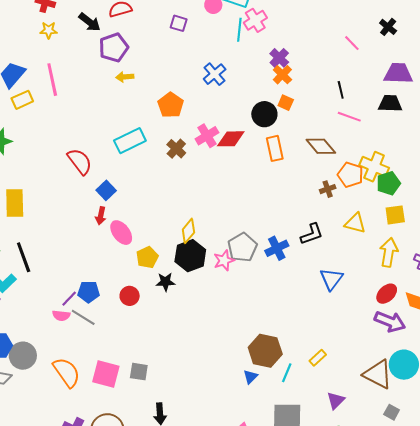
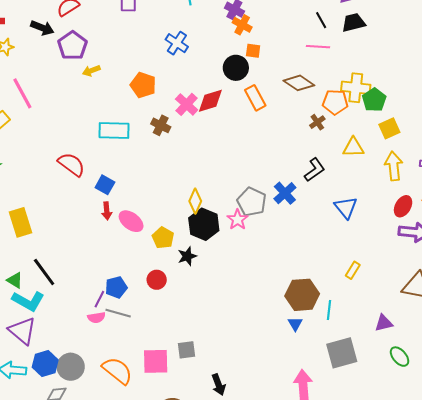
black line: (341, 90) -> (321, 20), moved
cyan rectangle: (130, 141) -> (114, 131), turned 44
yellow rectangle: (318, 358) -> (353, 270), moved
purple triangle: (336, 400) -> (384, 323), turned 48

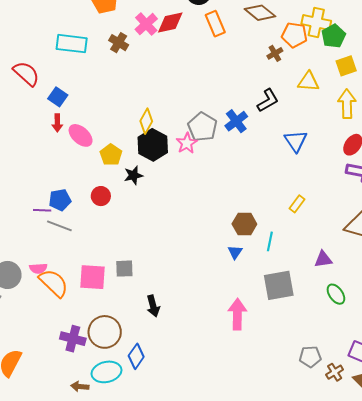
brown hexagon: (302, 295) -> (244, 224), size x0.7
purple line: (99, 299) -> (42, 210), turned 60
pink semicircle: (96, 318) -> (38, 268), moved

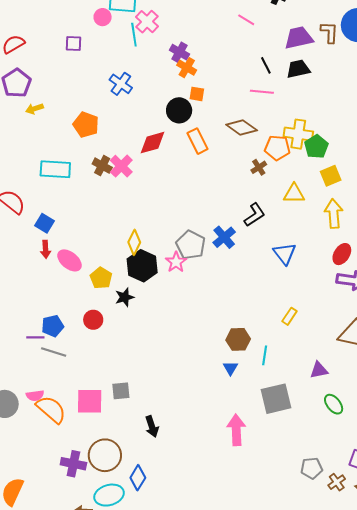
pink cross: (146, 24) -> (121, 166), moved

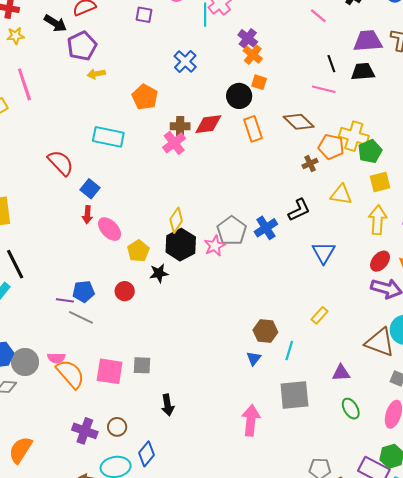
brown cross: (102, 166) -> (180, 126), moved, turned -36
brown circle: (105, 455) -> (117, 427), size x0.6

